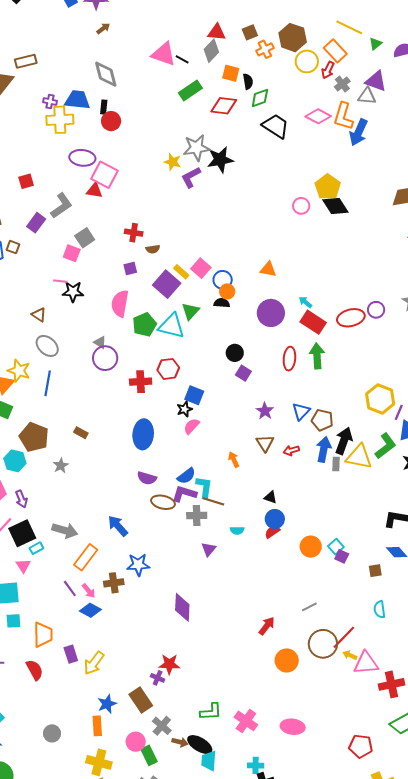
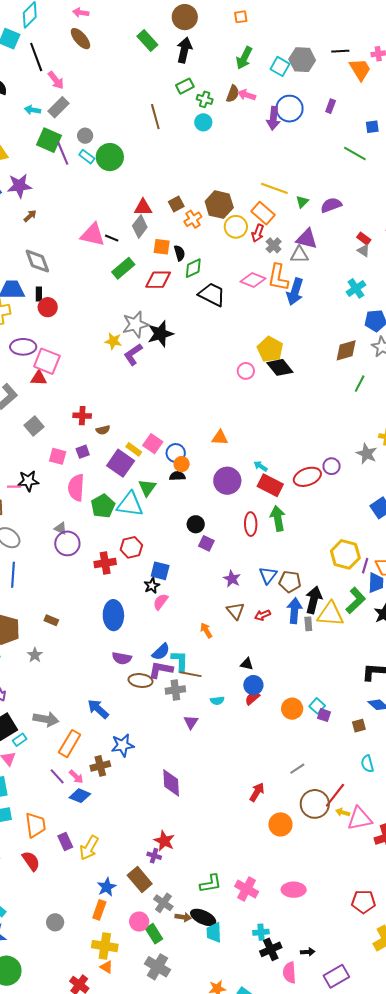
pink square: (72, 253) -> (58, 456), moved
pink line: (60, 281) -> (14, 487), moved
red star: (169, 664) -> (164, 841), turned 30
orange rectangle: (97, 726) -> (99, 910), turned 30

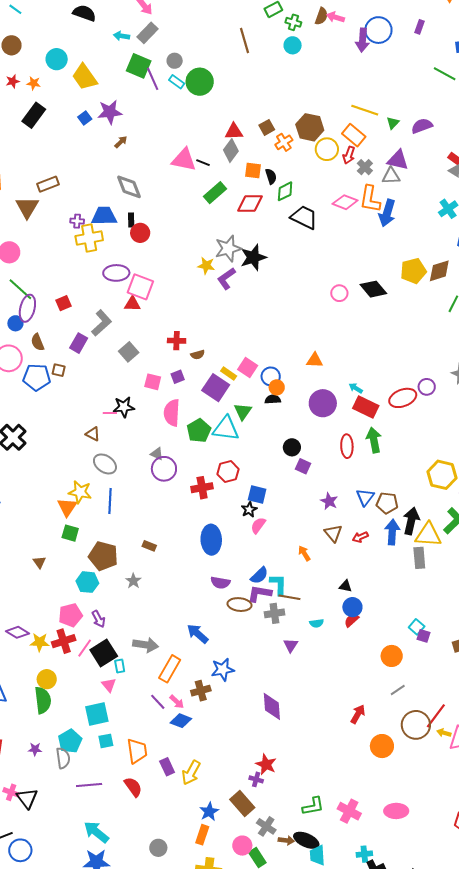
yellow pentagon: (270, 349) -> (413, 271), moved, turned 30
gray rectangle: (308, 624) -> (419, 558), moved, size x1.5
orange circle: (292, 709) -> (392, 656), moved
cyan rectangle: (20, 740) -> (120, 666), turned -64

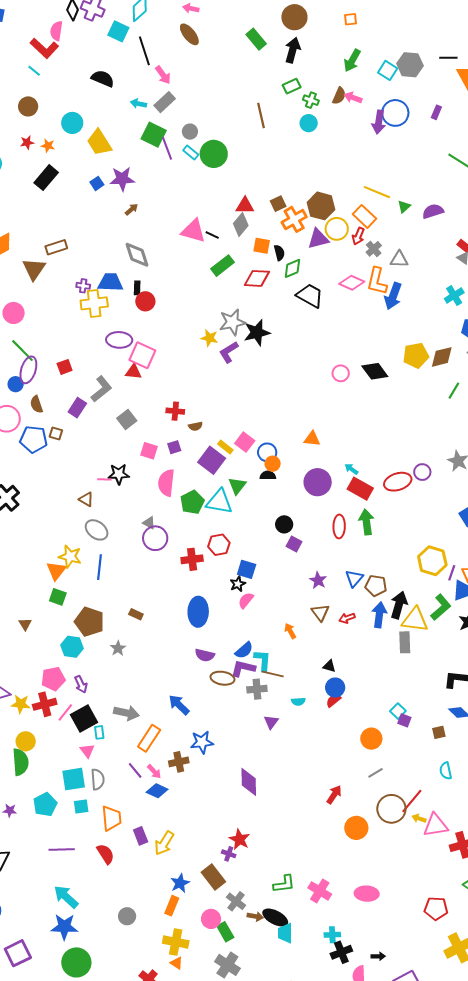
orange cross: (284, 142) -> (294, 219), size x1.4
purple triangle: (398, 160) -> (318, 239), moved, turned -30
gray semicircle: (63, 758) -> (98, 779), moved

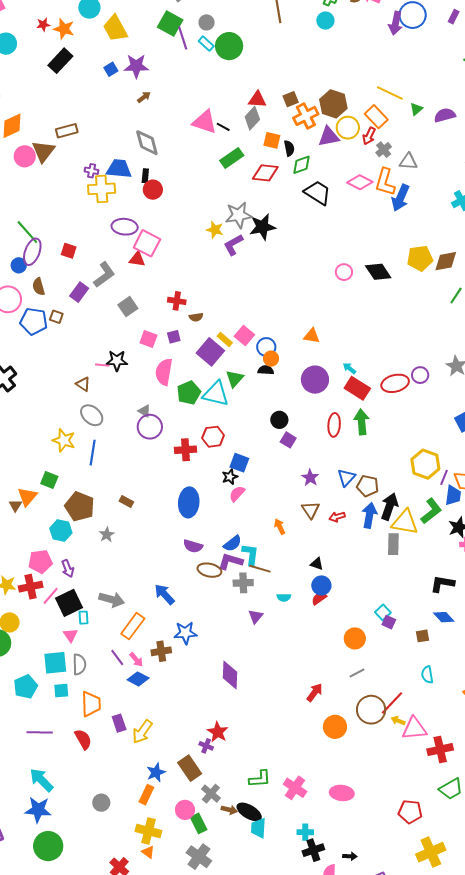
orange star: (48, 146) -> (64, 29), size x1.5
pink circle: (14, 313) -> (25, 156), moved
red square: (65, 367) -> (69, 251), turned 35
orange triangle: (56, 571) -> (27, 497), moved

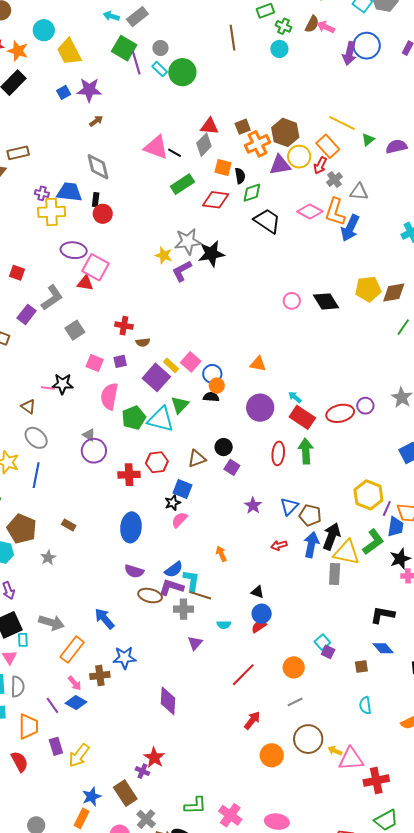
brown triangle: (311, 510) -> (197, 459), moved, turned 42
purple line: (117, 658) -> (52, 705), moved
red line: (392, 703) -> (243, 675), moved

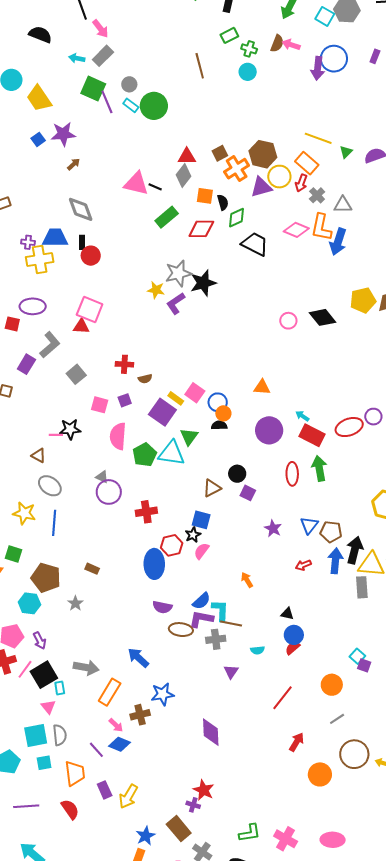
purple ellipse: (74, 250) -> (33, 306), moved
red hexagon: (157, 462) -> (172, 545), moved

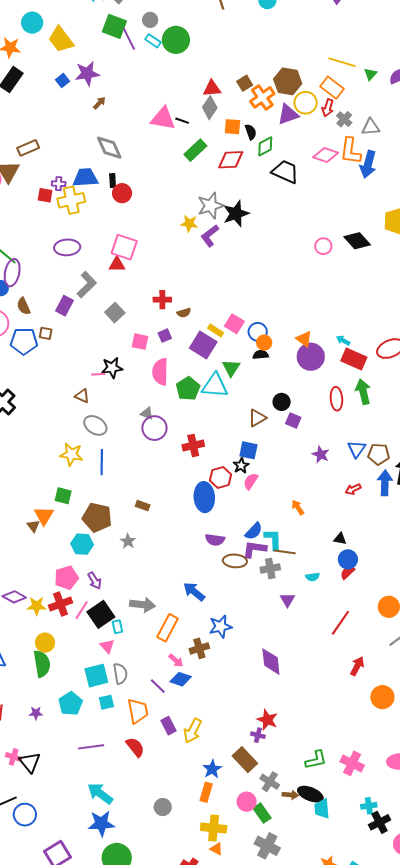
red square: (12, 324) -> (45, 195), moved
orange triangle: (262, 387) -> (304, 339), moved, turned 36

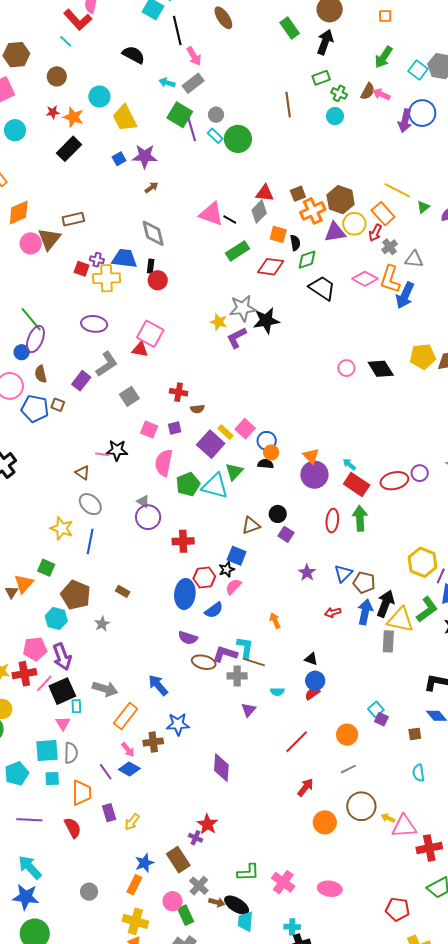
blue semicircle: (254, 531) -> (214, 610), moved
purple arrow: (95, 581) -> (62, 657), size x1.5
yellow arrow: (193, 731) -> (132, 822), size x0.7

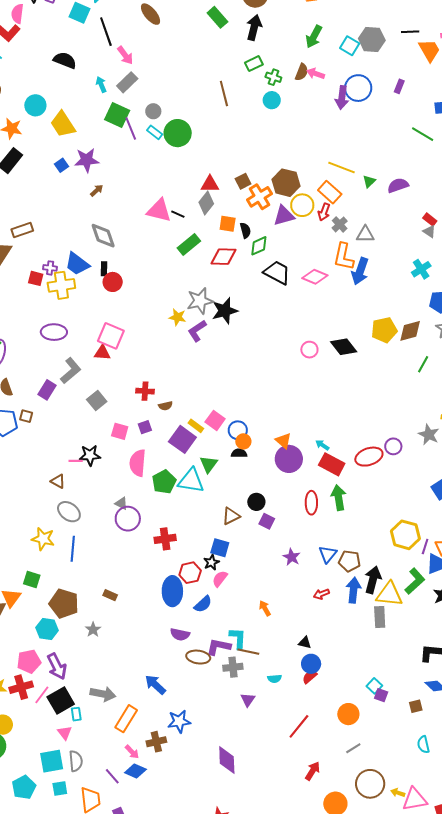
cyan arrow: (167, 83) -> (101, 84), turned 56
blue trapezoid: (124, 258) -> (77, 264), turned -144
pink diamond: (365, 279) -> (315, 277), moved

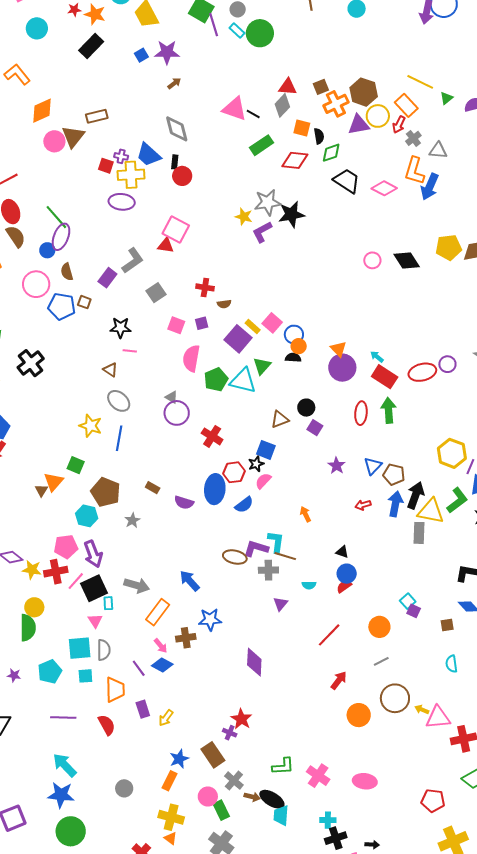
purple ellipse: (54, 332) -> (122, 202), moved
black star: (90, 455) -> (121, 328), moved
red cross: (165, 539) -> (212, 436), turned 35
purple semicircle: (180, 634) -> (184, 503), moved

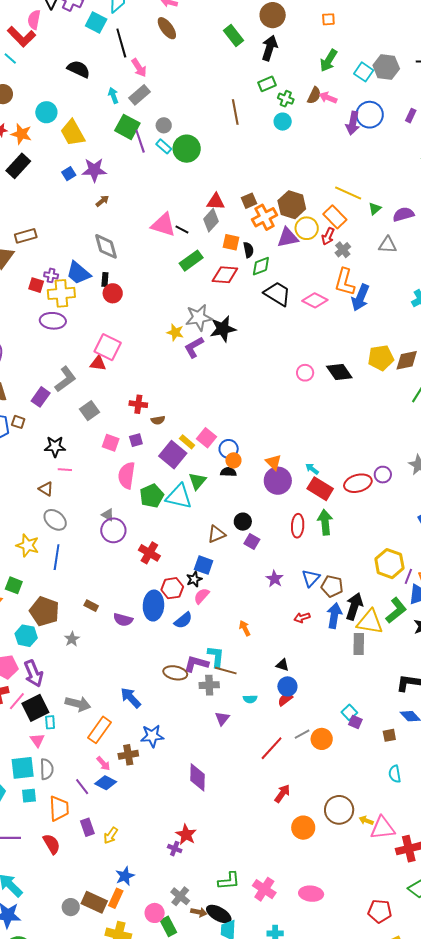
gray triangle: (438, 150) -> (387, 245), moved
gray line: (381, 661) -> (302, 734), moved
brown rectangle: (213, 755) -> (94, 902), moved, turned -30

